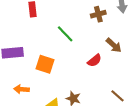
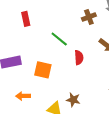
red semicircle: (95, 61) -> (79, 58), moved, turned -48

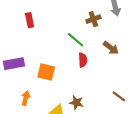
green line: (59, 39) -> (76, 40), moved
orange arrow: (23, 96) -> (26, 98), turned 104

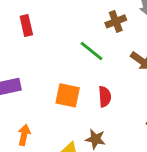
red semicircle: (83, 60) -> (105, 97), moved
orange square: (46, 72) -> (68, 95), moved

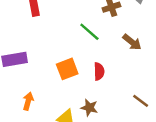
orange square: (68, 95) -> (67, 69), turned -35

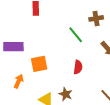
orange square: (67, 69) -> (39, 64), moved

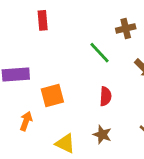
brown star: (66, 94) -> (102, 135), moved

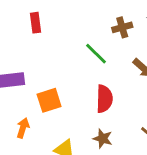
red semicircle: (106, 96) -> (104, 99), size x1.4

